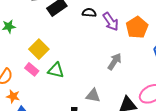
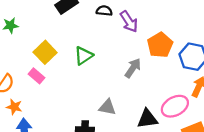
orange pentagon: (137, 27) -> (160, 45), moved
green triangle: (56, 70) -> (84, 56), moved, turned -48

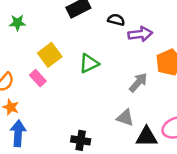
purple arrow: (129, 22) -> (140, 34), turned -70
gray triangle: (107, 107) -> (125, 118), moved

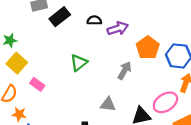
yellow square: (50, 55) -> (17, 63), moved
gray triangle: (125, 118) -> (108, 104), moved

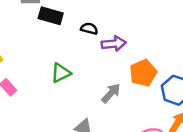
black rectangle: (60, 17) -> (51, 16), turned 42

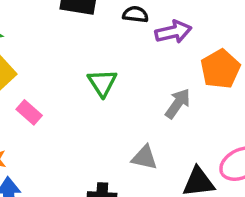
green triangle: (61, 73) -> (102, 83), turned -30

